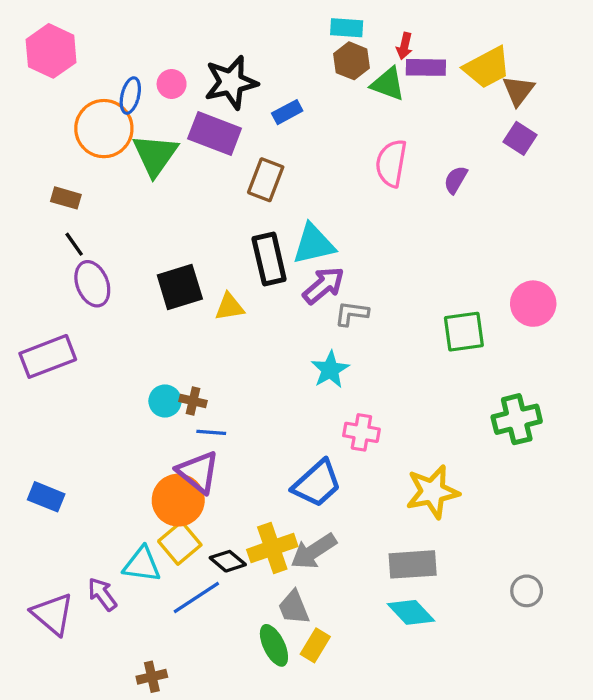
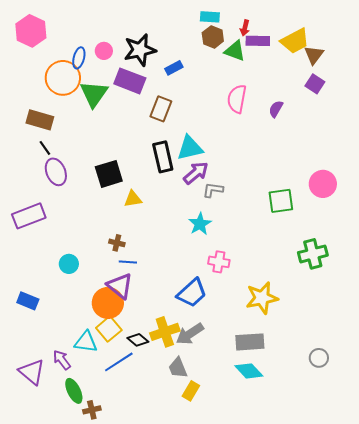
brown rectangle: (66, 198) -> (40, 120), size x1.5
yellow triangle: (229, 307) -> (133, 199), moved
cyan circle: (165, 401) -> (69, 264), moved
green ellipse: (274, 645) -> (74, 391), moved

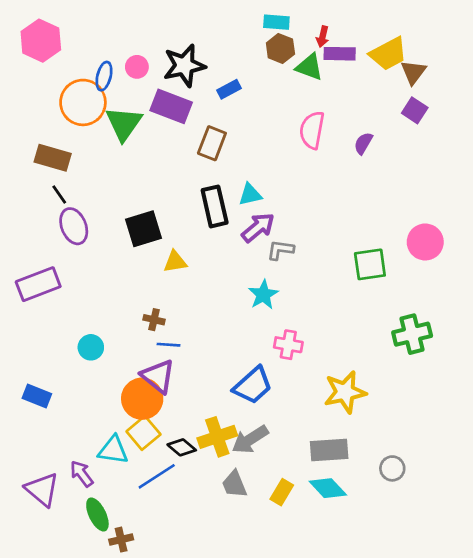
cyan triangle: (190, 148) -> (250, 195), size x0.7
gray circle: (319, 358) -> (392, 468), moved
yellow rectangle: (191, 391) -> (282, 492), moved

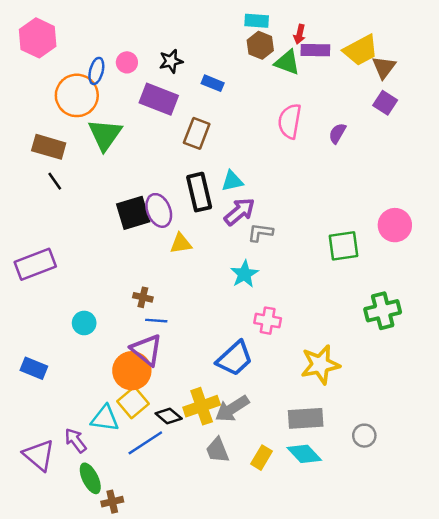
black star: (184, 66) -> (171, 61), size x0.6
blue rectangle: (229, 89) -> (213, 83), turned 50
green triangle: (124, 124) -> (105, 135), moved
purple ellipse: (74, 226) -> (159, 210), moved
yellow triangle: (175, 262) -> (181, 243), moved

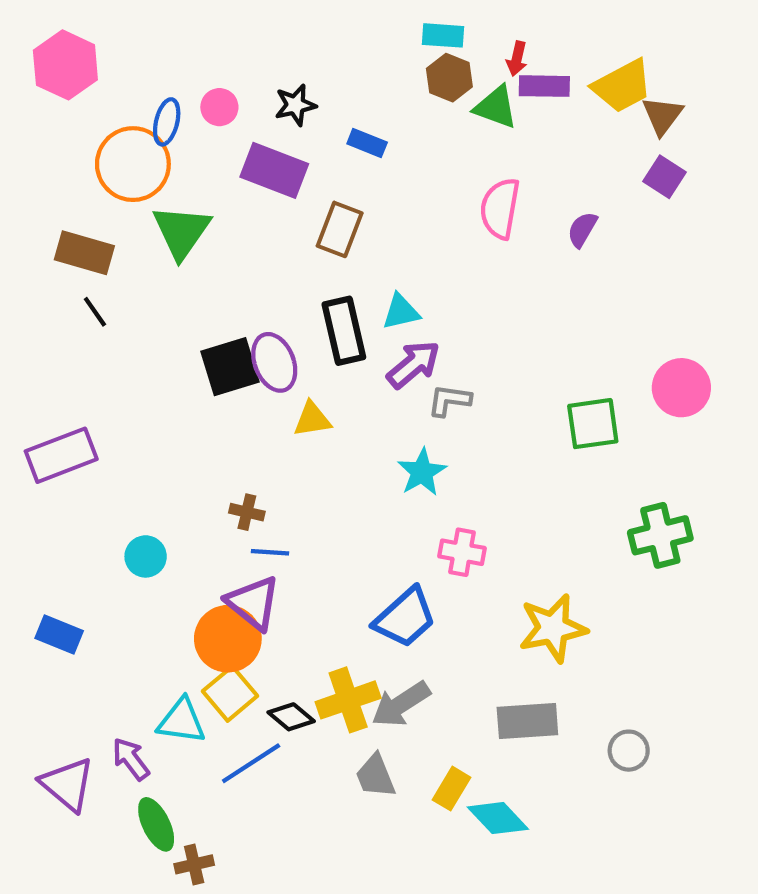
cyan diamond: (304, 454) -> (498, 818), moved

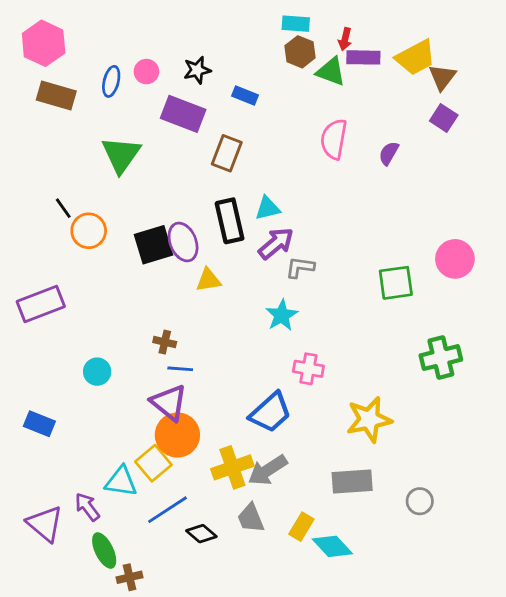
orange circle: (133, 164) -> (89, 231), moved, size x0.7
brown rectangle: (84, 253) -> (56, 95), moved
orange circle: (228, 639) -> (177, 435), moved
black diamond: (291, 717) -> (201, 534), moved

